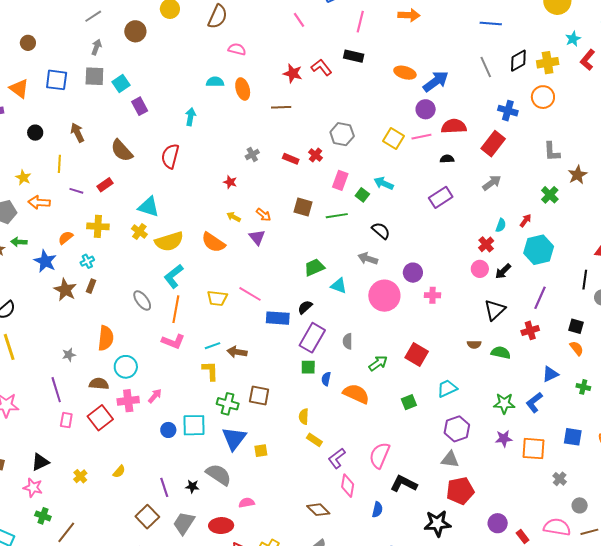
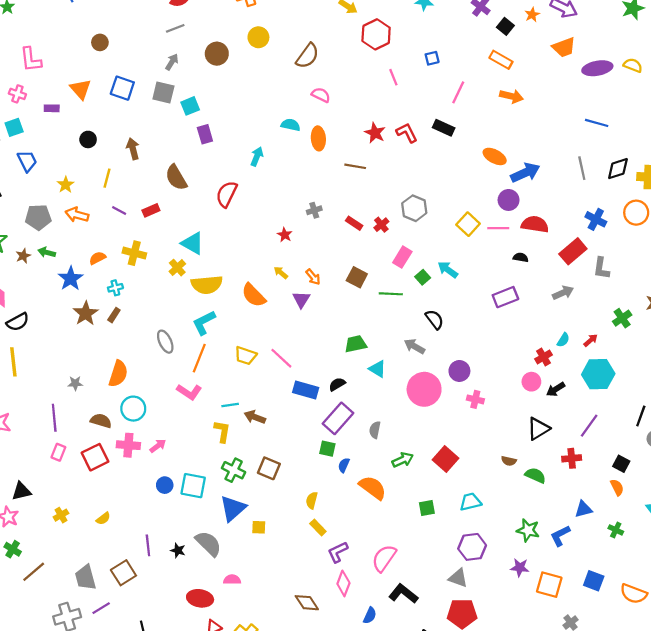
gray L-shape: (552, 152) -> (601, 268), moved
gray trapezoid: (184, 523) -> (86, 578), moved, turned -60

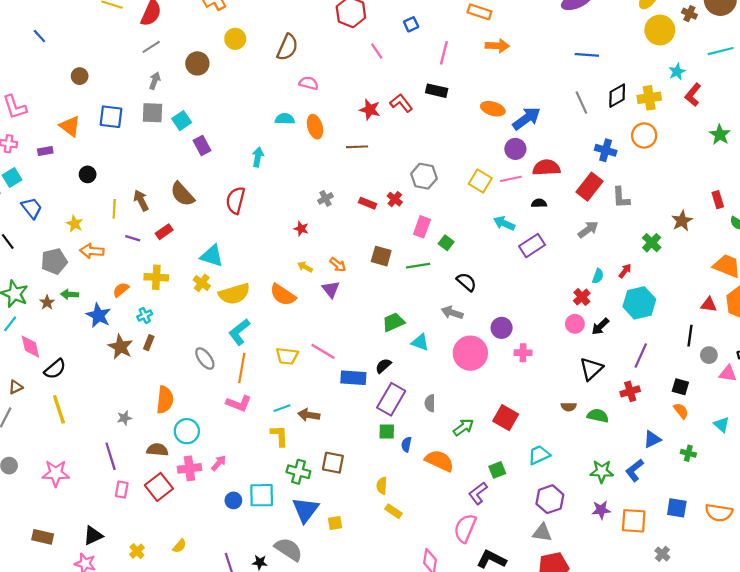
brown arrow: (133, 149) -> (141, 200), moved
cyan arrow: (448, 270) -> (504, 223), moved
purple L-shape: (338, 552) -> (478, 493), moved

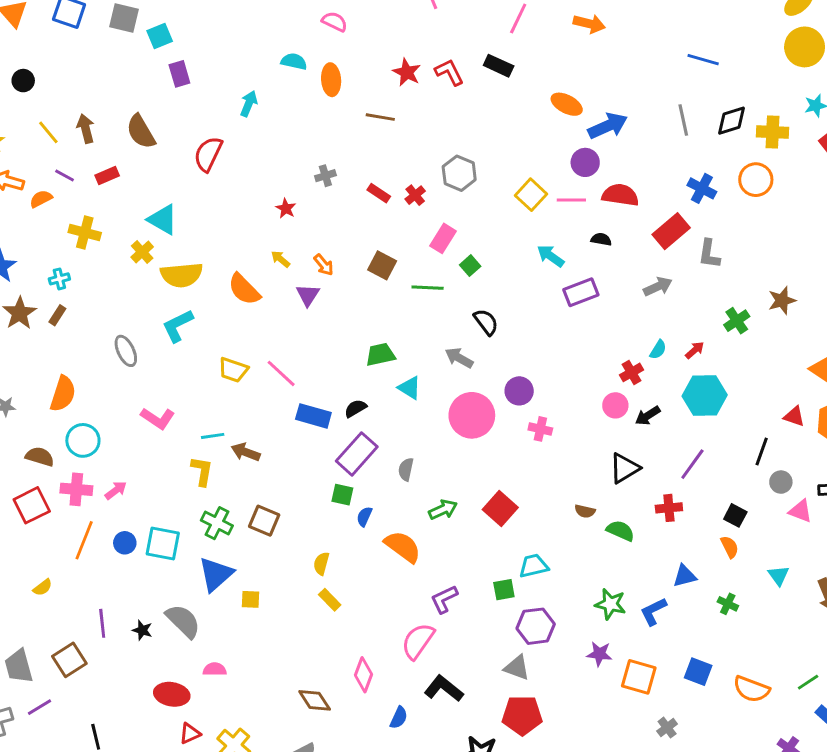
yellow line: (114, 209) -> (48, 132), turned -54
orange semicircle: (121, 290) -> (41, 199), moved
orange line: (242, 368) -> (84, 540), moved
green square: (497, 470) -> (504, 590), moved

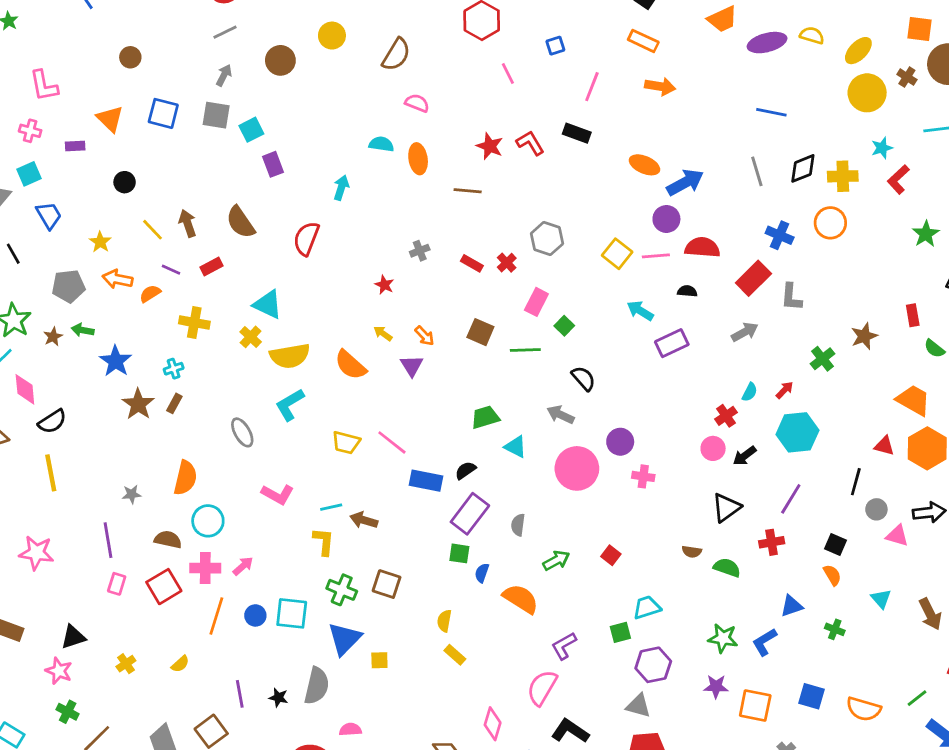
red square: (500, 509) -> (611, 555), size x0.6
gray semicircle: (183, 621) -> (317, 686), turned 63

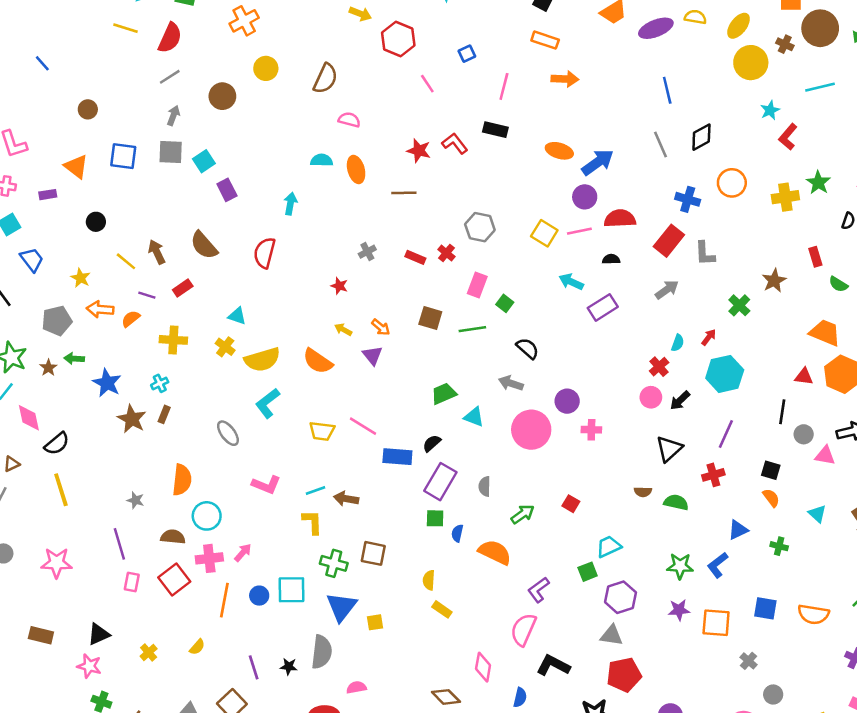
blue line: (771, 112) -> (667, 90), turned 72
yellow cross: (843, 176) -> (785, 197), moved
cyan triangle: (268, 305) -> (237, 316), size x0.7
gray star: (132, 494) -> (136, 500), turned 30

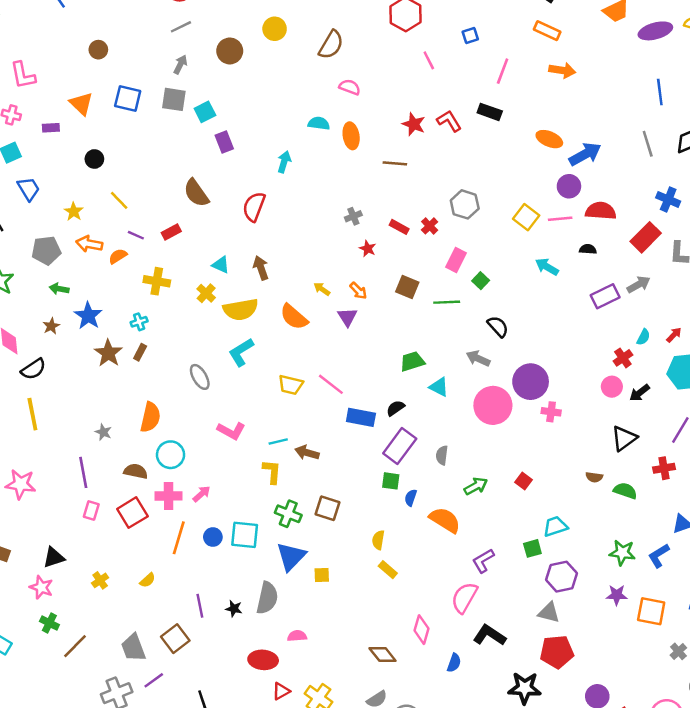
brown arrow: (157, 252) -> (261, 268), moved
red star: (339, 286) -> (368, 249), moved
purple rectangle: (603, 307) -> (605, 296), moved
brown star: (48, 368) -> (51, 326), moved
purple circle: (567, 401) -> (531, 382), size x1.5

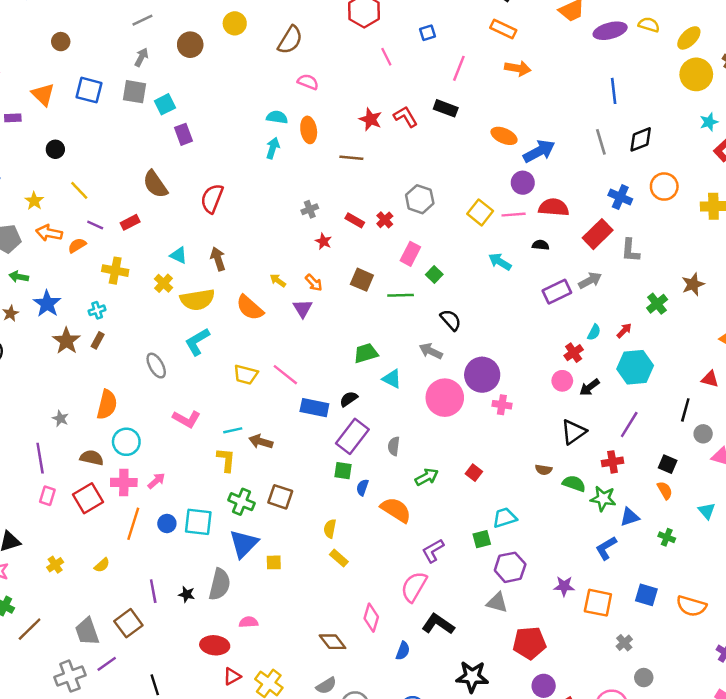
cyan arrow: (284, 162) -> (273, 148), moved
green star: (622, 553) -> (603, 499), moved
red pentagon: (557, 652) -> (529, 643), moved

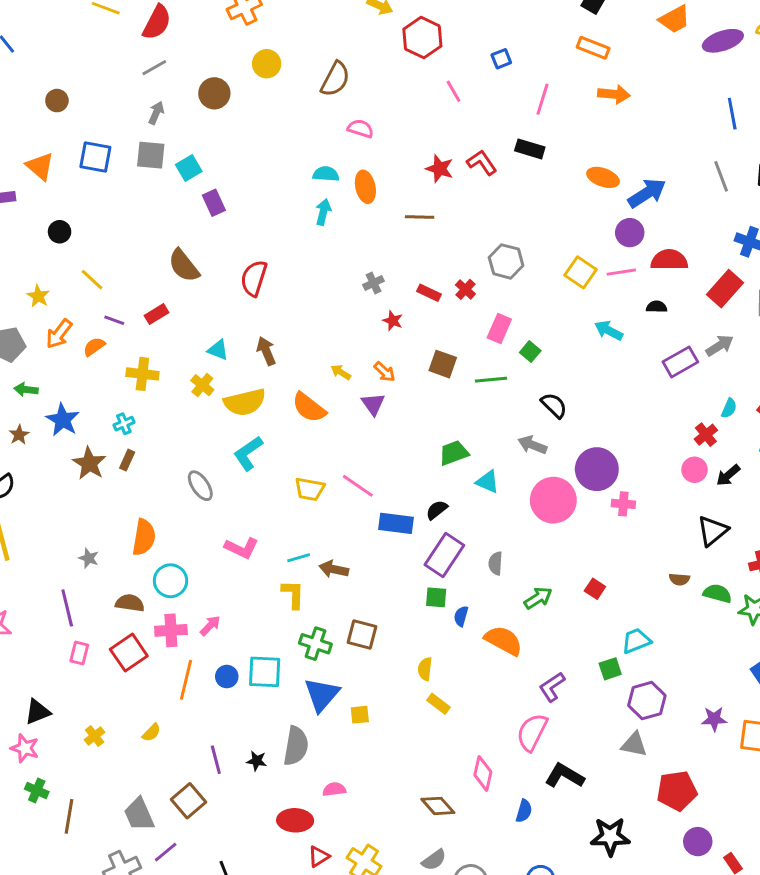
orange arrow: (49, 233) -> (59, 334), turned -60
brown line: (30, 629) -> (69, 816), turned -32

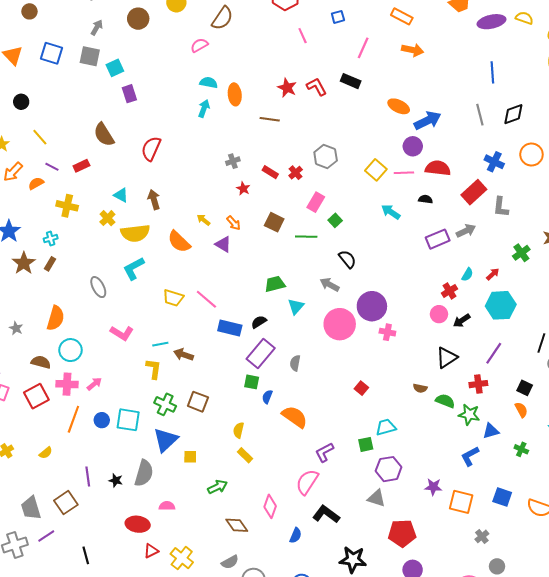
pink semicircle: (361, 129) -> (199, 45), moved, turned -54
purple triangle: (373, 404) -> (223, 244), turned -30
cyan triangle: (488, 482) -> (296, 306), turned 42
green arrow: (538, 598) -> (217, 487), moved

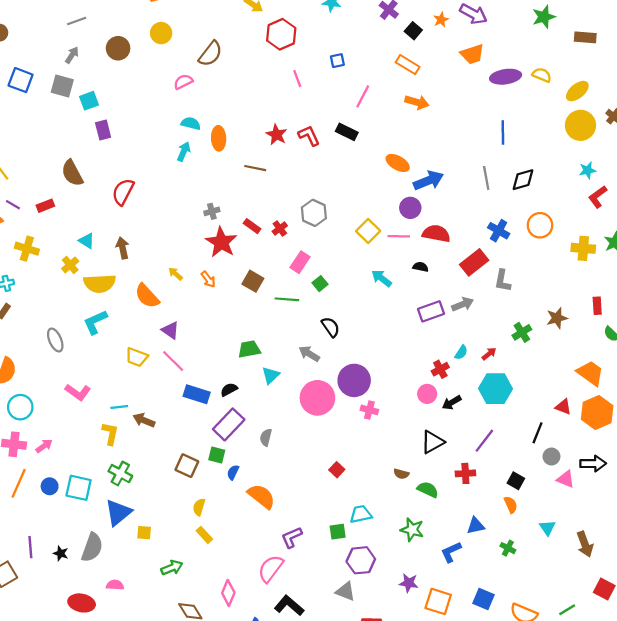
red star: (243, 189) -> (221, 242), size x2.0
purple triangle: (223, 244) -> (170, 330), moved
brown square: (198, 402) -> (187, 466), moved
green star: (469, 415) -> (412, 530), moved

